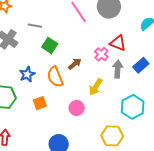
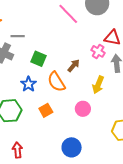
gray line: (35, 26) -> (18, 36), moved
green square: (50, 45) -> (38, 59), moved

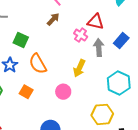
brown arrow: (74, 66) -> (53, 19), moved
orange square: (46, 110) -> (26, 92), turned -32

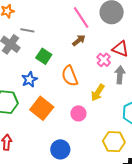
orange semicircle: (38, 64) -> (70, 76), moved
orange square: (26, 92) -> (42, 108), size x1.6

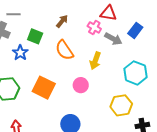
brown arrow: (79, 40) -> (62, 21), moved
gray arrow: (120, 75) -> (113, 39), turned 126
blue star: (29, 79) -> (20, 53), moved

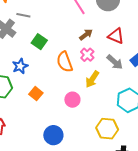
brown arrow: (62, 21) -> (86, 35), moved
pink cross: (94, 27) -> (87, 55), moved
blue star: (20, 53) -> (20, 66), moved
orange square: (44, 88) -> (36, 94), size x0.6

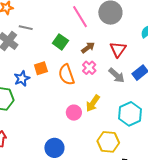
red triangle: (116, 36) -> (118, 49), turned 42
green square: (39, 42) -> (60, 42), moved
yellow arrow: (92, 79) -> (93, 103), moved
orange square: (36, 94) -> (41, 68), moved, turned 32

